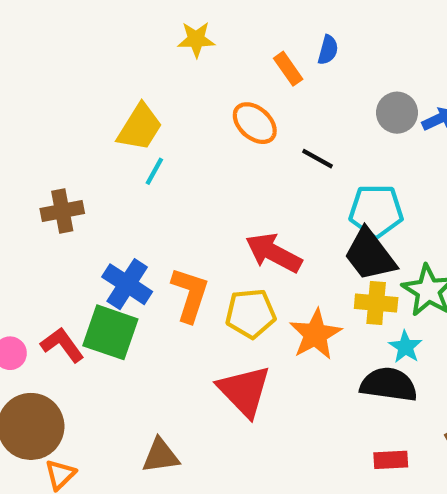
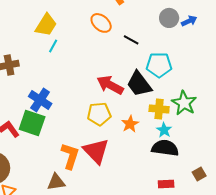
black trapezoid: (370, 255) -> (139, 84), moved
orange L-shape: (190, 295) -> (70, 156), moved
orange star: (315, 334) -> (130, 124), size x0.7
cyan star: (405, 347) -> (164, 130), moved

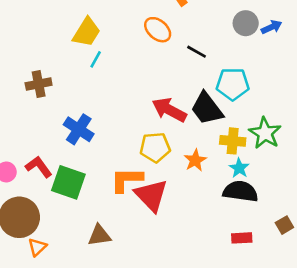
green square: (32, 123) -> (68, 182), moved
orange L-shape: (70, 156) -> (127, 180), moved, turned -108

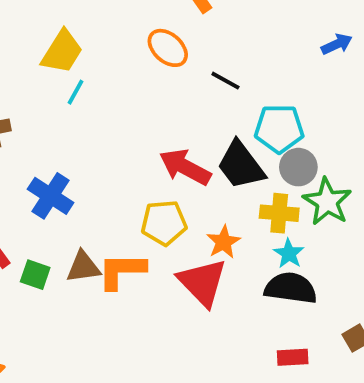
gray circle: (246, 23) -> (298, 167), moved
green square: (68, 182) -> (35, 275), size x0.6
red triangle: (151, 195) -> (202, 282), moved
brown triangle: (99, 235) -> (83, 267), moved

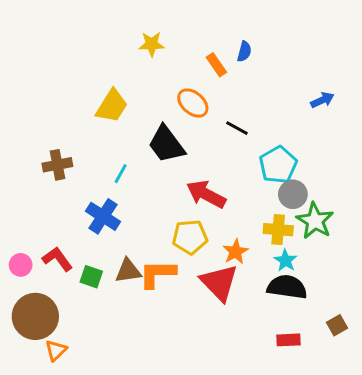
cyan line: (76, 92) -> (121, 174), moved
cyan pentagon: (279, 129) -> (278, 165), turned -30
black trapezoid: (241, 165) -> (166, 144), moved

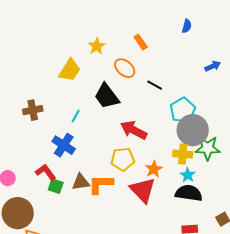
yellow star: (152, 44) -> (97, 46), moved, turned -30
blue semicircle: (244, 52) -> (187, 26), moved
gray circle: (293, 194) -> (193, 130), size x1.6
green star: (315, 221) -> (208, 148), turned -30
red L-shape: (57, 259) -> (46, 172), moved

